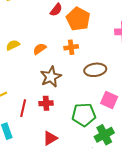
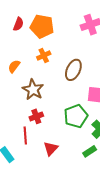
brown ellipse: (95, 70) -> (73, 70), turned -40
red line: (23, 108) -> (25, 135), moved

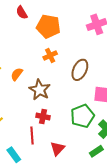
red semicircle: (18, 24) -> (22, 13), moved, turned 128
orange semicircle: (14, 66) -> (17, 74), moved
red cross: (36, 116) -> (43, 116), turned 32

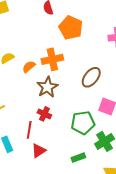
orange cross: (50, 56) -> (52, 59), moved, size x1.5
red triangle: (57, 149) -> (39, 151), moved
green rectangle: (96, 151) -> (78, 158), moved

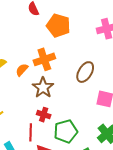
green pentagon: (83, 123) -> (66, 131), moved

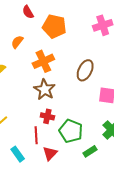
orange semicircle: (22, 70) -> (17, 42), moved
green pentagon: (66, 131) -> (71, 131), turned -30

